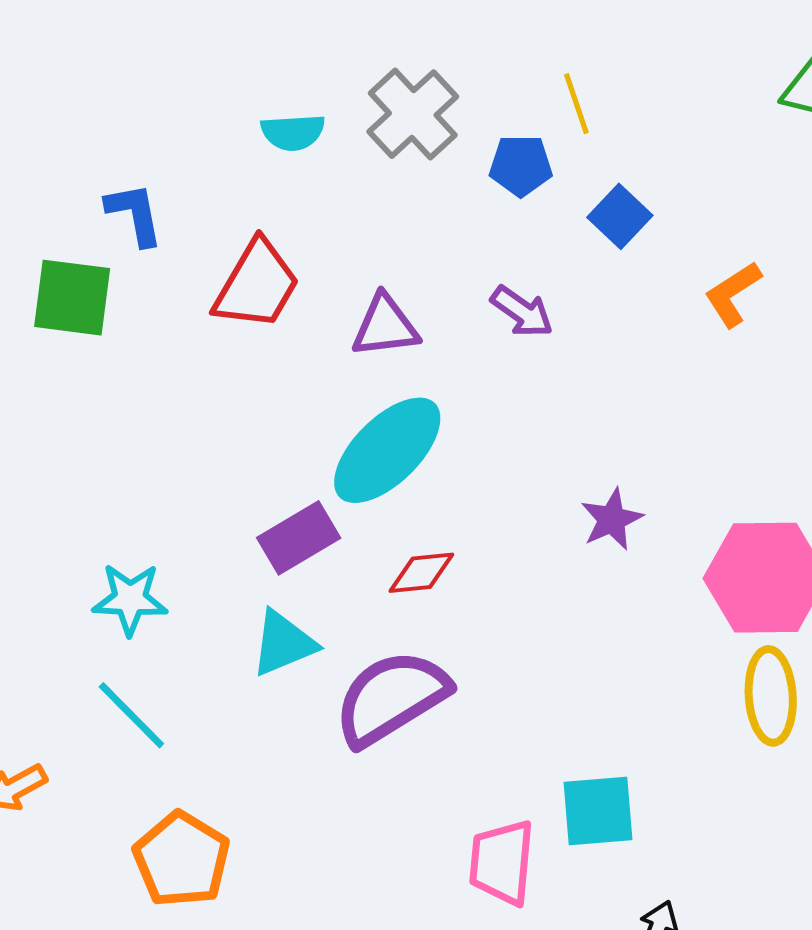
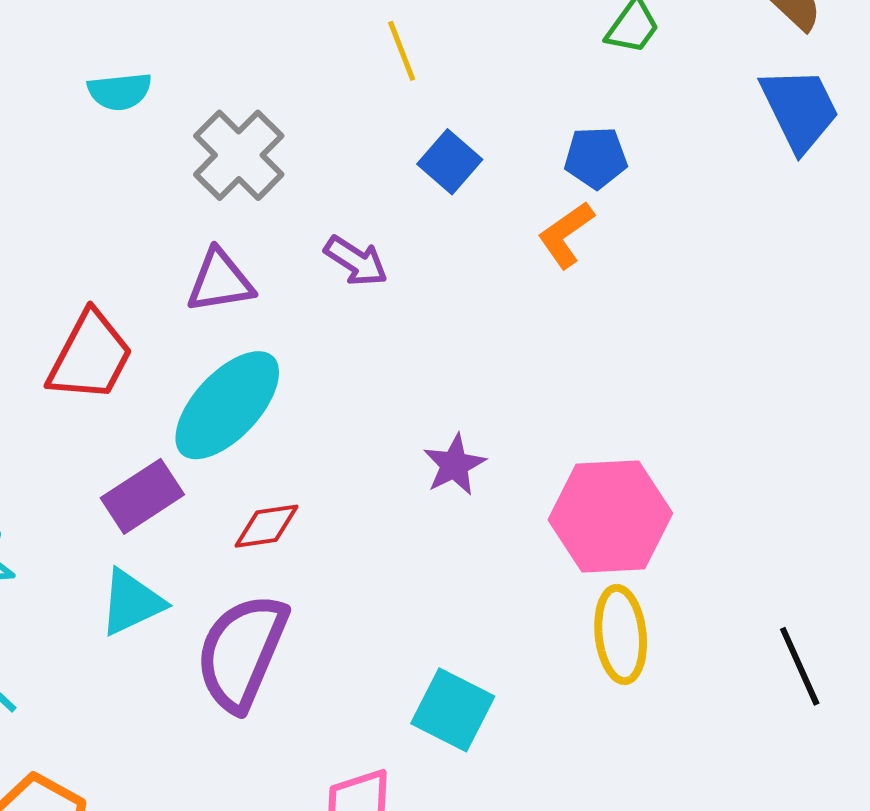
gray cross: (413, 114) -> (239, 155), moved
blue pentagon: (521, 165) -> (596, 158), moved
red trapezoid: (257, 285) -> (90, 356), moved
purple semicircle: (391, 698) -> (242, 652), turned -33
cyan square: (598, 811) -> (453, 710), moved, turned 34

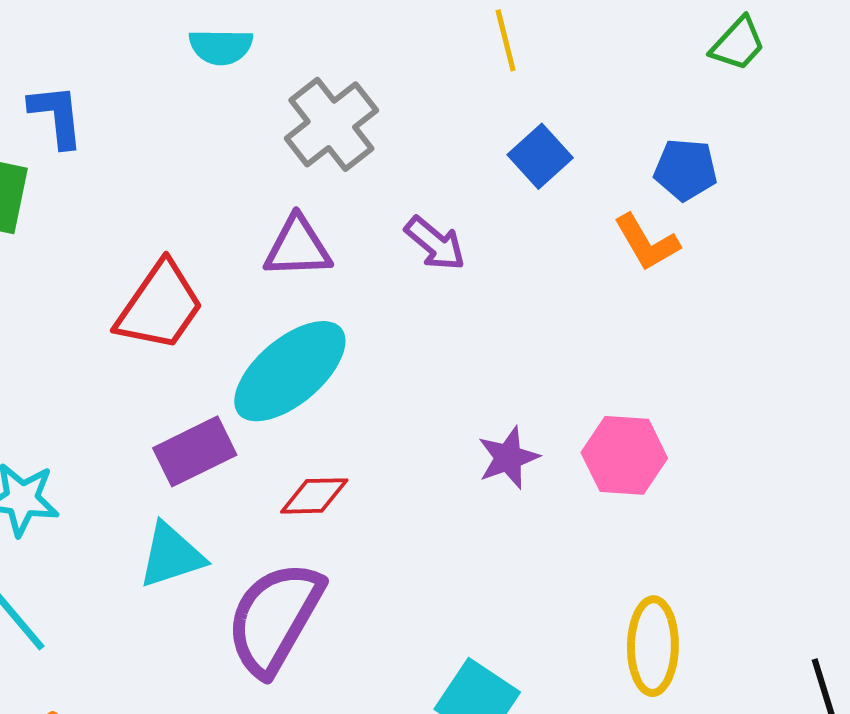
orange L-shape: (566, 235) -> (647, 243), turned -92
pink hexagon: (610, 517) -> (624, 455), moved, size x0.7

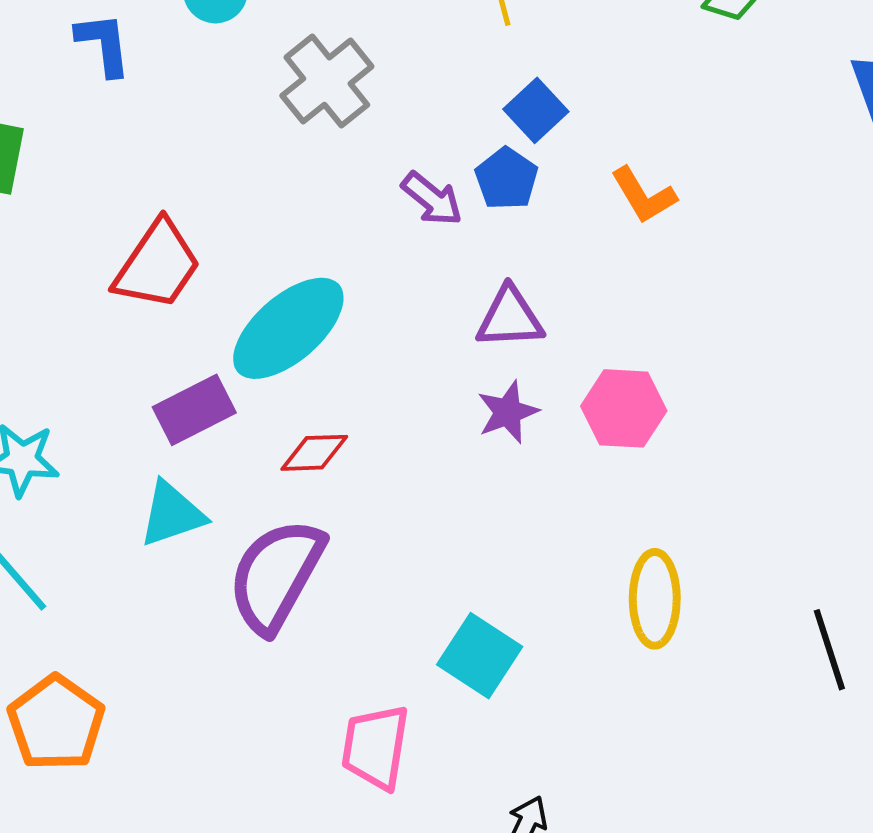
blue L-shape: (57, 116) -> (104, 44), moved
blue pentagon: (686, 170) -> (507, 179), moved, turned 30
purple triangle: (298, 247) -> (510, 318), moved

